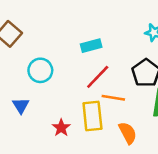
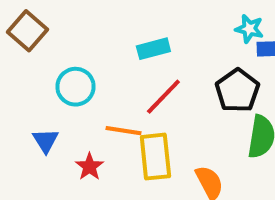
orange line: (113, 98) -> (123, 131), moved
red star: (61, 128) -> (89, 167), moved

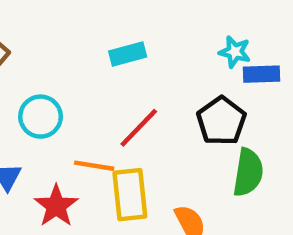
cyan rectangle: (153, 49) -> (128, 54), moved
red star: (89, 167) -> (56, 206), size x1.4

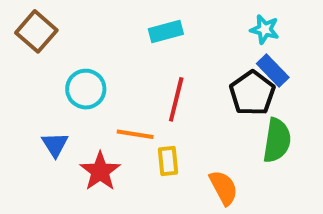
blue rectangle: (262, 74) -> (273, 71), moved, turned 48
red line: (139, 128) -> (176, 99), turned -30
yellow rectangle: (130, 195) -> (168, 161), size x0.6

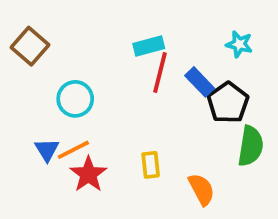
blue rectangle: (273, 71) -> (200, 82), moved
red line: (176, 99) -> (160, 72), moved
orange line: (135, 134) -> (73, 150), moved, turned -36

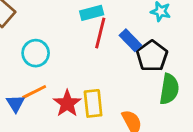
blue triangle: (47, 150) -> (15, 103), moved
yellow rectangle: (151, 165) -> (93, 103), size x1.4
red star: (88, 174) -> (67, 103), moved

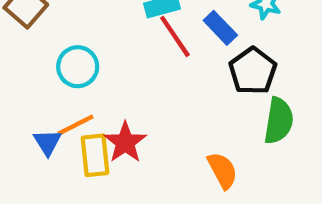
red line: (100, 33) -> (175, 36), turned -48
blue rectangle: (130, 40) -> (220, 28), moved
yellow rectangle: (93, 103) -> (95, 155), moved

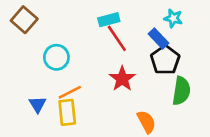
blue rectangle: (220, 28) -> (158, 38), moved
orange line: (76, 125) -> (70, 92), moved
red star: (125, 142) -> (122, 79), moved

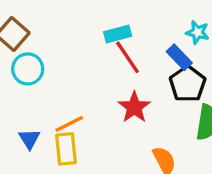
cyan circle: (56, 57) -> (28, 69), moved

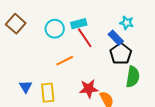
cyan circle: (28, 69) -> (55, 29), moved
red star: (134, 107) -> (89, 89), moved, turned 30
orange line: (69, 124) -> (65, 61), moved

